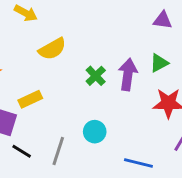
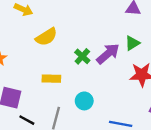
purple arrow: (128, 75) -> (108, 54), turned 45
yellow rectangle: (30, 99) -> (51, 79), moved, turned 30

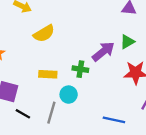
green cross: (82, 56) -> (80, 69), moved, turned -35
cyan circle: (84, 101) -> (69, 95), moved

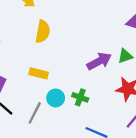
yellow semicircle: (44, 34) -> (43, 32), turned -60
green cross: (80, 69) -> (80, 97), moved

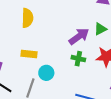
green cross: (80, 97) -> (78, 59), moved

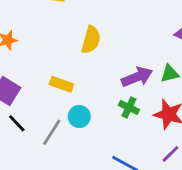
yellow semicircle: (27, 18) -> (91, 40), moved

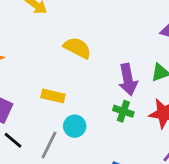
yellow semicircle: (91, 40) -> (77, 48), turned -72
purple arrow: (137, 77) -> (128, 80), turned 108

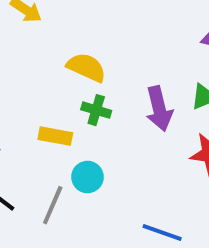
green cross: (123, 111) -> (96, 110), moved

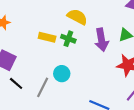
yellow semicircle: (86, 67) -> (77, 17), moved
yellow rectangle: (55, 136) -> (47, 37), moved

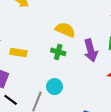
yellow rectangle: (47, 37) -> (18, 53), moved

